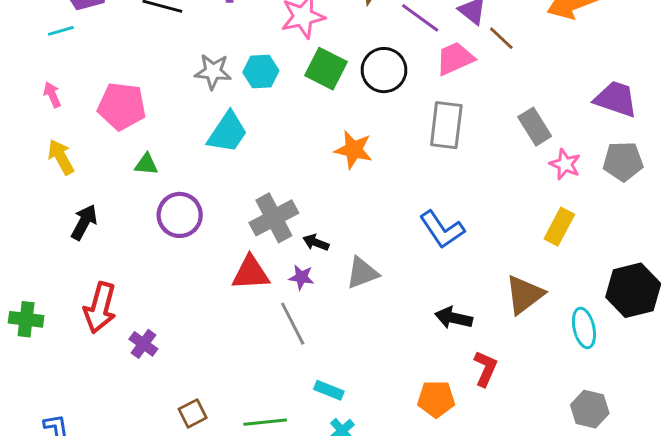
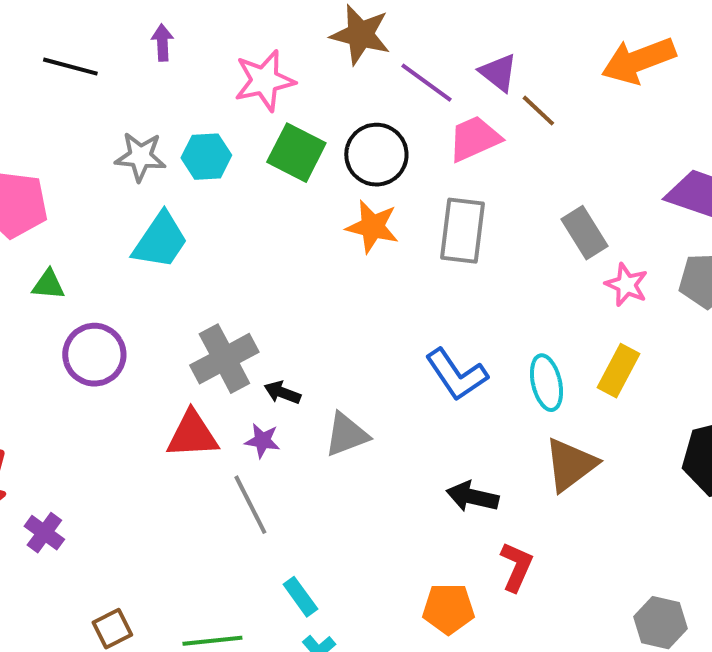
orange star: (354, 150) -> (372, 227), moved
cyan ellipse: (584, 328) -> (546, 383), moved
cyan rectangle: (329, 390) -> (300, 597), turned 32

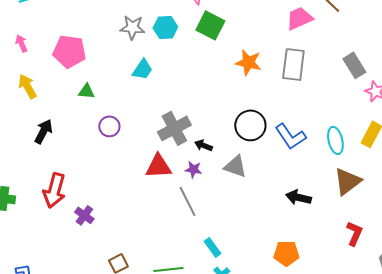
black circle: (376, 155) -> (250, 125), moved
cyan trapezoid: (160, 241) -> (142, 69), size x0.7
purple circle: (94, 355) -> (109, 126), size x0.7
gray triangle: (346, 435) -> (235, 166), turned 40
red L-shape: (516, 567) -> (354, 233), moved

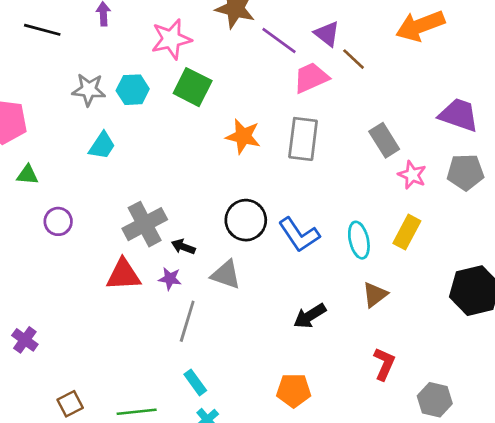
brown triangle: (347, 181) -> (375, 295), size x0.7
black arrow: (298, 197) -> (310, 316), turned -45
gray line: (187, 201) -> (187, 321), moved, turned 44

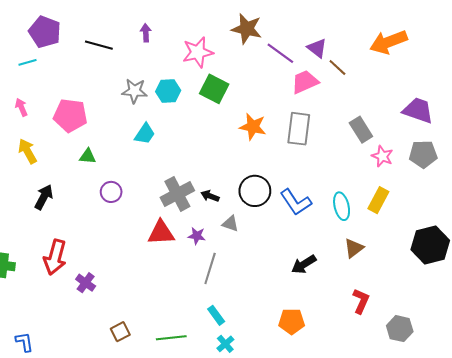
black arrow: (183, 247) -> (210, 196), moved
gray triangle: (226, 275) -> (230, 224), moved, size x0.7

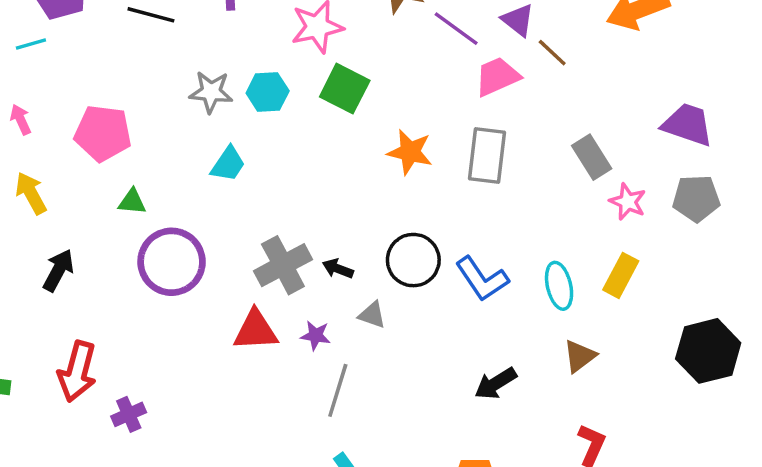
purple circle: (111, 192) -> (172, 262), size x1.8
purple cross: (86, 283) -> (129, 414), turned 30

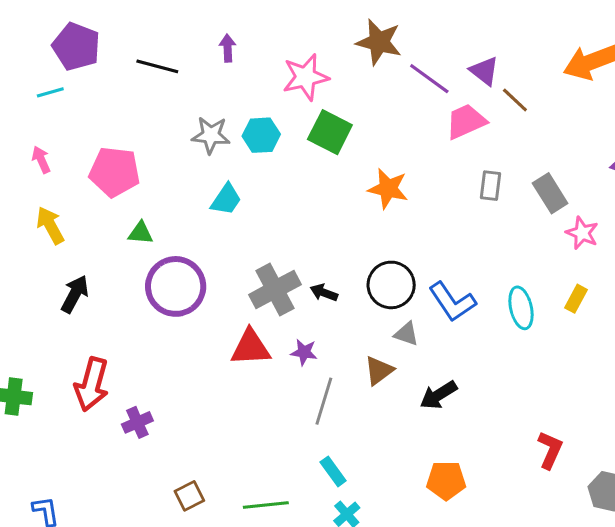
gray rectangle: (487, 155) -> (490, 186), moved, size x0.6
yellow rectangle: (621, 275) -> (576, 299), size x0.7
gray triangle: (372, 315) -> (406, 334), moved
brown triangle: (580, 356) -> (379, 371), moved
black arrow: (496, 384) -> (438, 395), moved

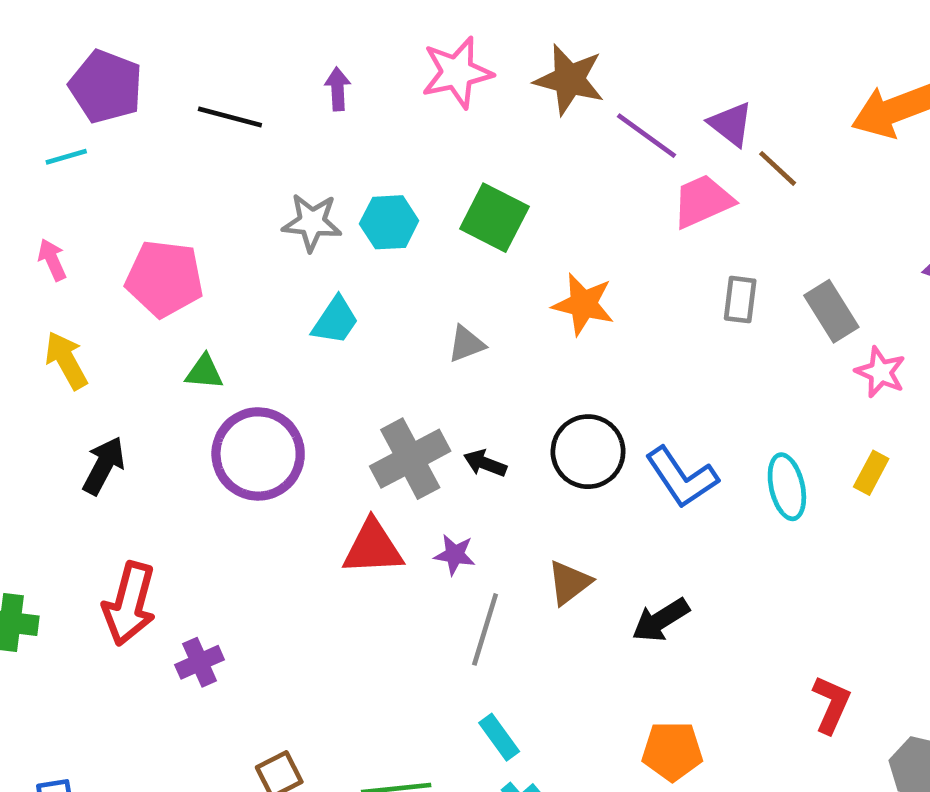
pink star: (306, 77) -> (457, 73), moved
gray triangle: (406, 334) -> (466, 344), moved, turned -40

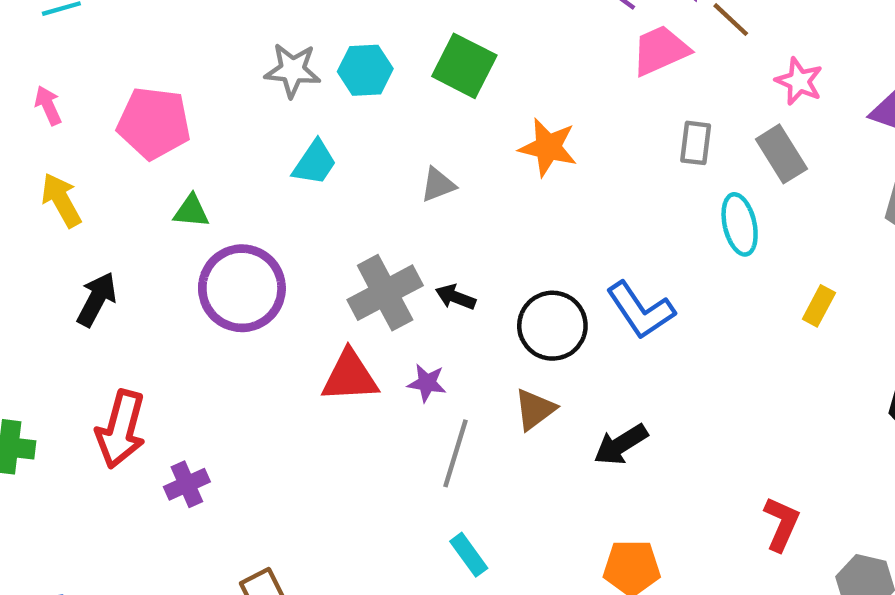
pink star: (881, 372) -> (799, 81), moved
black circle: (588, 452) -> (552, 326), moved
cyan ellipse: (787, 487) -> (740, 224), moved

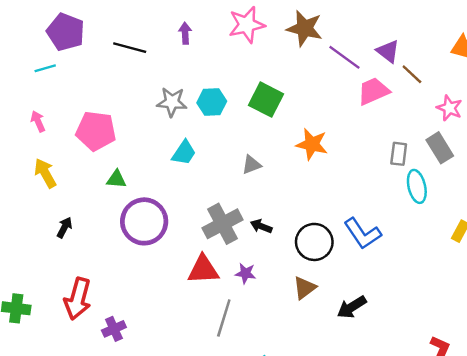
gray rectangle: (696, 143) -> (399, 154), moved
black arrow: (97, 299) -> (64, 227), size x0.7
gray line: (456, 453) -> (224, 318), moved

